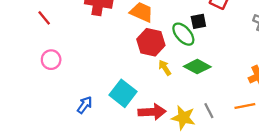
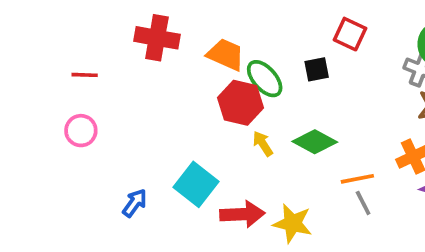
red line: (44, 18) -> (85, 75), moved, turned -49
green ellipse: (183, 34) -> (265, 79), moved
orange line: (245, 106) -> (357, 179), moved
gray line: (209, 111) -> (363, 203), moved

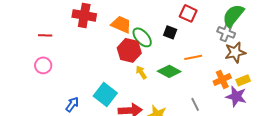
black square: (317, 69) -> (170, 32), turned 32
orange line: (357, 179) -> (193, 57), moved

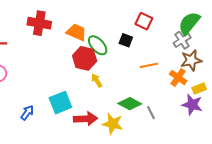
gray cross: (226, 32) -> (182, 40), turned 36
green diamond: (169, 71) -> (130, 104), moved
orange cross: (222, 79) -> (178, 77), moved, turned -30
cyan square: (105, 94) -> (60, 103), turned 30

